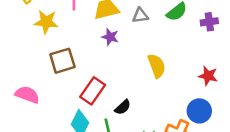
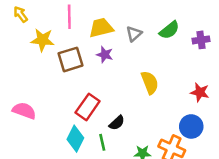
gray triangle: (140, 16) -> (134, 34), turned -35
brown square: (62, 61) -> (71, 59), moved

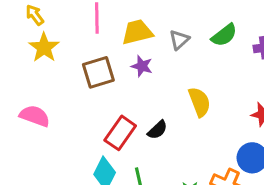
yellow star: (42, 40) -> (44, 48), moved, turned 30
pink semicircle: (24, 111) -> (35, 116), moved
black semicircle: (117, 123) -> (157, 130), moved

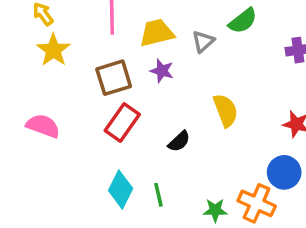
green semicircle: (224, 35) -> (243, 21), moved
red rectangle: (120, 133) -> (122, 122), moved

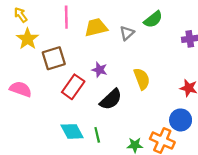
purple star: (162, 71) -> (99, 70), moved
brown square: (114, 78) -> (54, 58), moved
black semicircle: (179, 141) -> (111, 99), size x1.5
cyan diamond: (121, 190) -> (72, 131), turned -55

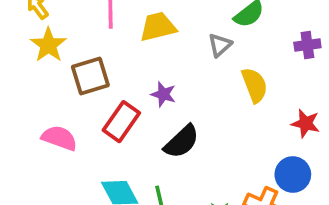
gray triangle: (127, 33) -> (220, 45), moved
yellow semicircle: (142, 79) -> (255, 85), moved
pink semicircle: (21, 89) -> (59, 138), moved

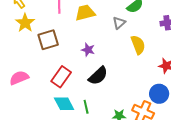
red rectangle: (121, 122) -> (61, 77), moved
pink semicircle: (59, 138) -> (19, 78), moved, turned -42

